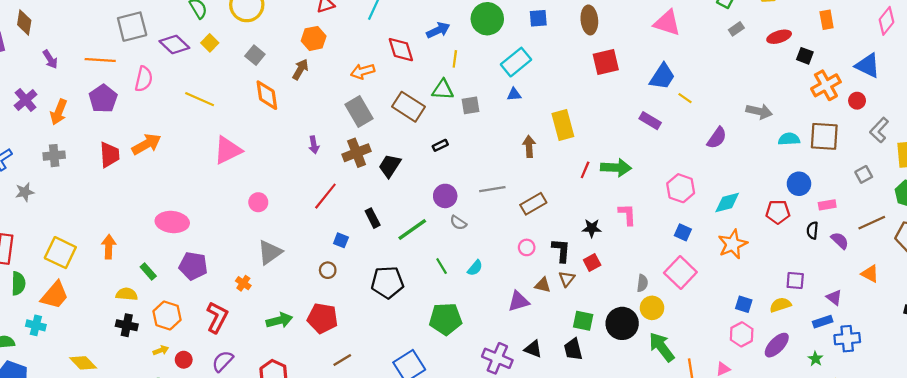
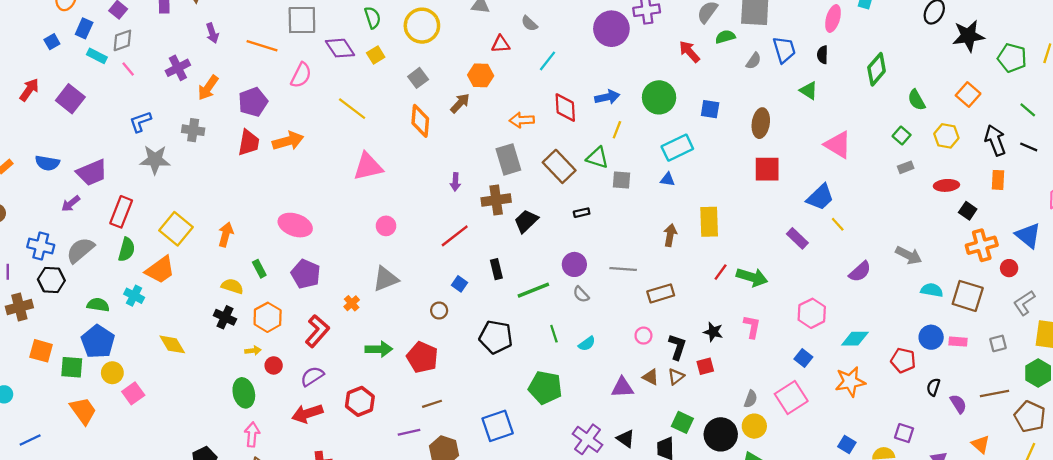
purple pentagon: (103, 99) -> (253, 102), moved
gray star: (25, 192) -> (155, 160), size x1.5
pink rectangle: (827, 205) -> (958, 342), moved

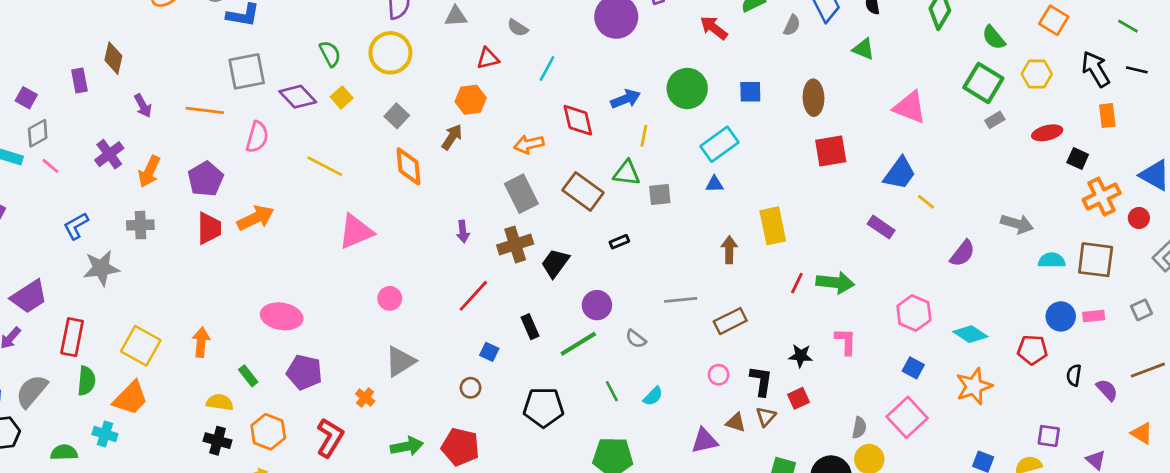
green square: (902, 136) -> (983, 83), size x1.8
purple circle: (574, 264) -> (597, 305), moved
cyan diamond: (855, 339) -> (970, 334), turned 44

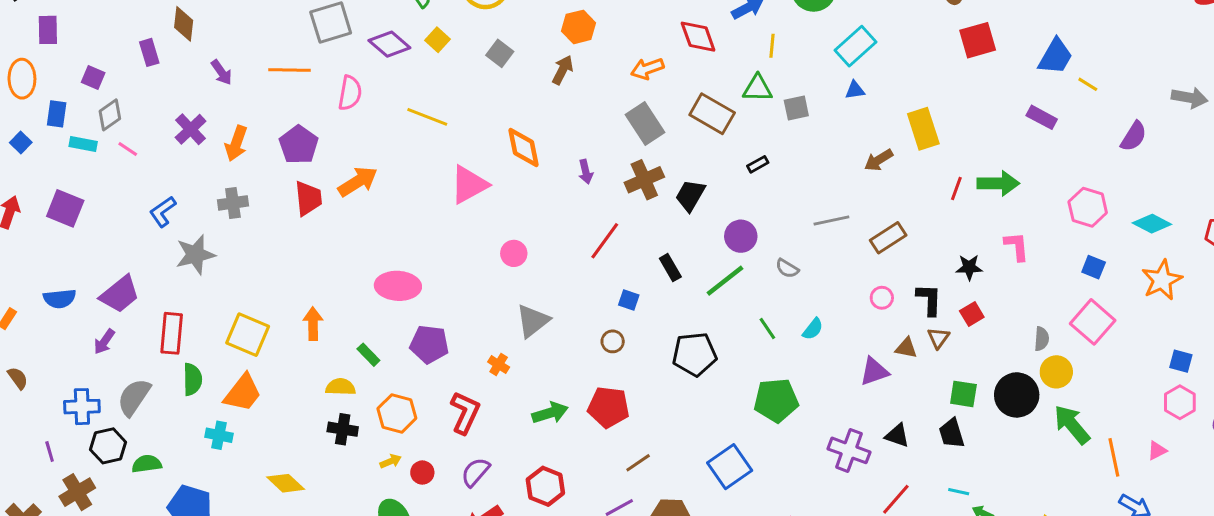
orange diamond: (408, 166) -> (524, 148), moved
brown arrow: (729, 250) -> (879, 160), turned -116
green semicircle: (64, 452) -> (147, 464), moved

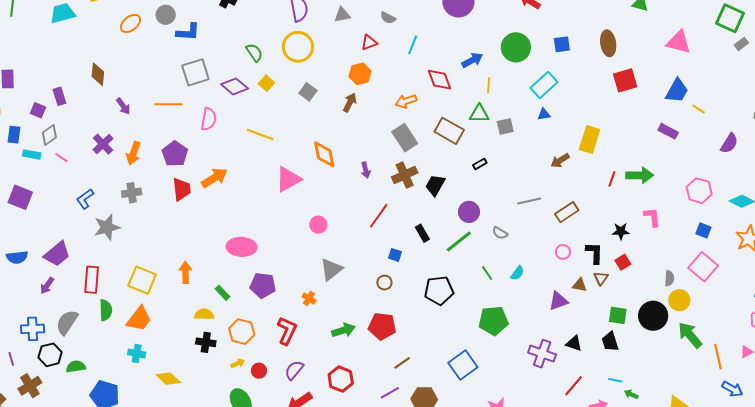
purple rectangle: (149, 52) -> (59, 96), moved
yellow rectangle: (923, 129) -> (590, 140), turned 36
cyan cross: (219, 435) -> (137, 353), moved

